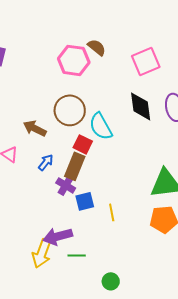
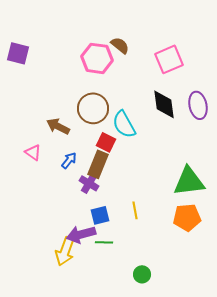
blue square: (85, 201) -> (100, 215), moved
green line: (77, 255) -> (104, 242), moved
green circle: (111, 281) -> (142, 274), moved

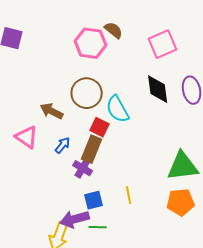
pink triangle: (33, 152) -> (27, 137), size x1.4

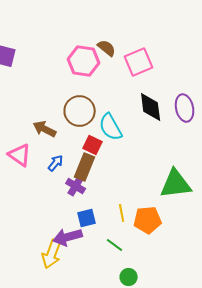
pink square: (163, 44) -> (139, 62), moved
orange pentagon: (181, 202) -> (148, 220), moved
green line: (98, 227) -> (115, 245), moved, turned 36

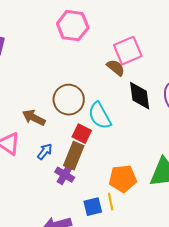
brown semicircle: (107, 48) -> (116, 68), moved
pink hexagon: (84, 61) -> (73, 26), moved
blue square: (87, 218) -> (93, 207), moved
orange pentagon: (148, 220) -> (123, 179), moved

